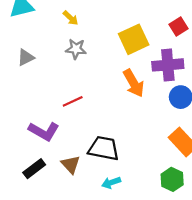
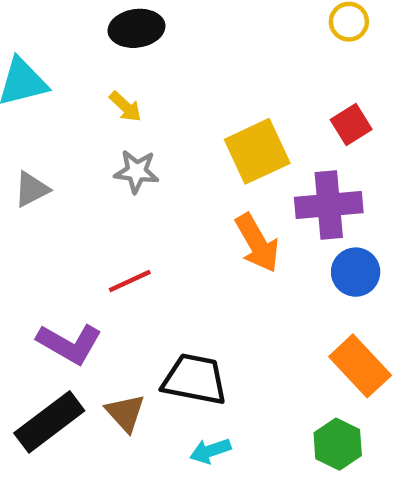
black rectangle: (34, 169) -> (49, 422), size x1.4

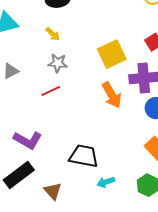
red line: (130, 281) -> (51, 91), moved
brown triangle: (125, 413) -> (53, 191), moved
cyan arrow: (210, 451) -> (106, 182), moved

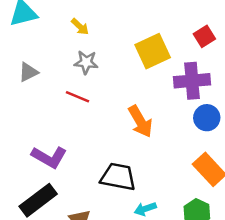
red line: (51, 91) -> (77, 97), turned 48
orange arrow: (112, 95) -> (140, 121), moved

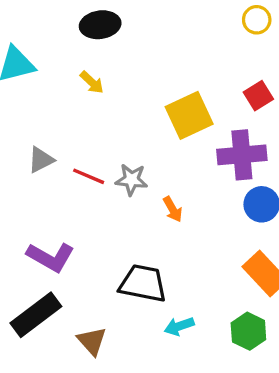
gray star: (86, 62) -> (131, 180), moved
gray triangle: (28, 72) -> (41, 160), moved
orange arrow: (140, 121) -> (173, 209), size x0.6

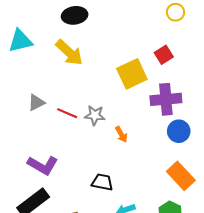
yellow arrow: (92, 82) -> (69, 53), size x1.8
red square: (258, 96) -> (164, 55), moved
black trapezoid: (143, 283) -> (102, 182), size x0.7

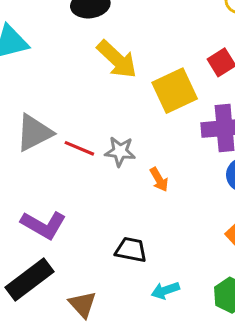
yellow arrow: (69, 53) -> (117, 59), moved
gray triangle: (36, 103) -> (34, 133), size x1.5

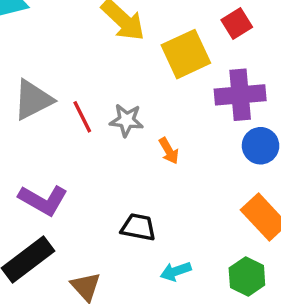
red line: (79, 148) -> (82, 117), turned 40

